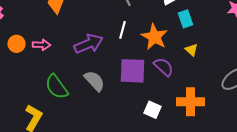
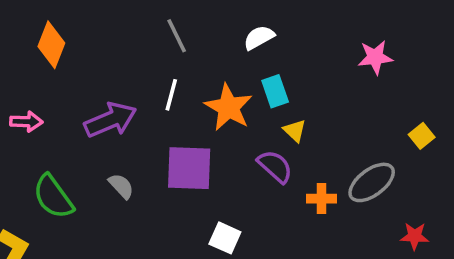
cyan rectangle: (186, 19) -> (275, 91), moved
purple semicircle: (164, 67) -> (275, 166), moved
gray semicircle: (95, 81) -> (121, 186), size x0.7
orange cross: (191, 102) -> (322, 199), moved, size x0.6

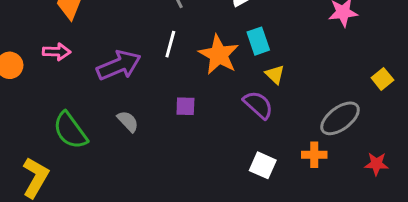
pink arrow: (26, 122) -> (57, 52), moved
purple square: (189, 168) -> (185, 106), size x0.5
orange cross: (322, 199) -> (314, 155), moved
white square: (225, 238) -> (263, 165), moved

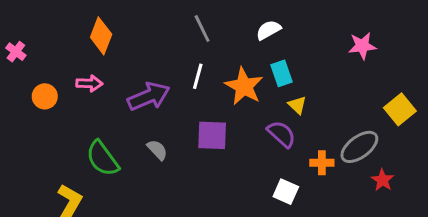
yellow square: (382, 79) -> (400, 109), size x1.5
purple square: (185, 106) -> (212, 135), size x1.6
orange cross: (314, 155) -> (322, 163), moved
red star: (376, 164) -> (383, 180), moved, turned 30

